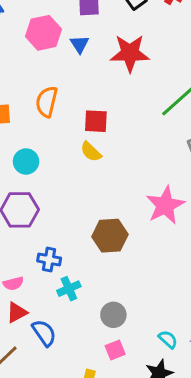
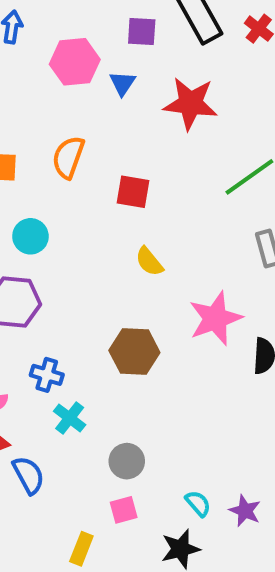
yellow semicircle: (91, 152) -> (149, 262), moved
cyan cross: (69, 289) -> (70, 418), turned -35

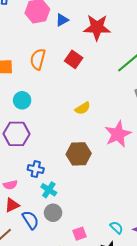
blue triangle: (122, 83) -> (62, 20), turned 32
red square: (133, 192) -> (74, 59), moved, turned 30
yellow semicircle: (149, 262) -> (83, 108), turned -77
gray circle: (127, 461) -> (53, 213), moved

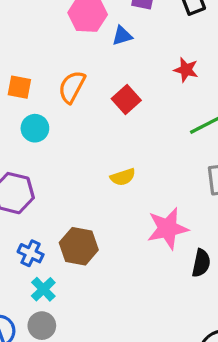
red star: (97, 27) -> (186, 70), moved, size x0.6
cyan circle: (22, 100) -> (35, 128), moved
brown hexagon: (79, 154) -> (79, 246), moved

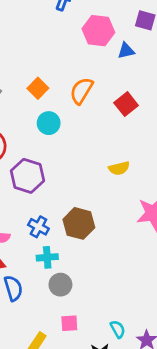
orange square: (19, 87) -> (38, 88), turned 30
cyan cross: (43, 289) -> (47, 257), turned 36
gray circle: (42, 326) -> (60, 285), moved

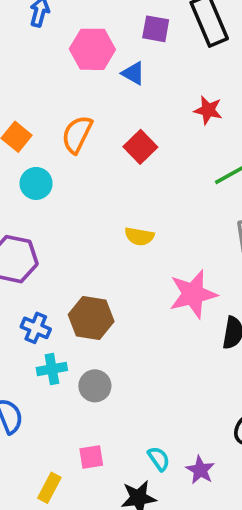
blue triangle: (126, 51) -> (133, 73), turned 48
yellow semicircle: (119, 168) -> (139, 236), turned 30
gray circle: (60, 285) -> (95, 386), moved

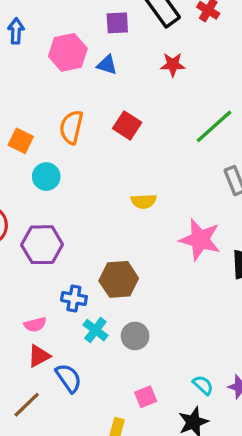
red star: (208, 110) -> (173, 65), moved
pink star: (193, 294) -> (200, 240), turned -30
cyan cross: (52, 369) -> (95, 330), turned -30

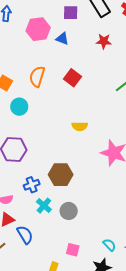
blue cross: (74, 298) -> (32, 185), turned -35
pink square: (146, 397) -> (73, 250), turned 32

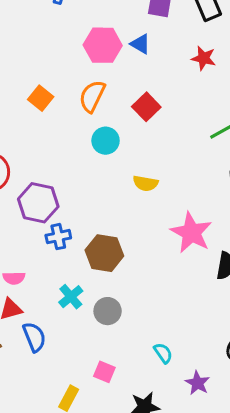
pink hexagon: (38, 29) -> (103, 45), moved
cyan circle: (19, 107) -> (106, 141), moved
blue cross: (32, 185) -> (58, 237), moved
cyan semicircle: (109, 245) -> (163, 353), moved

